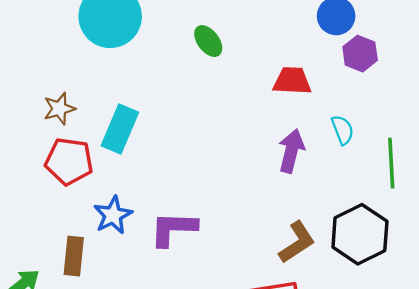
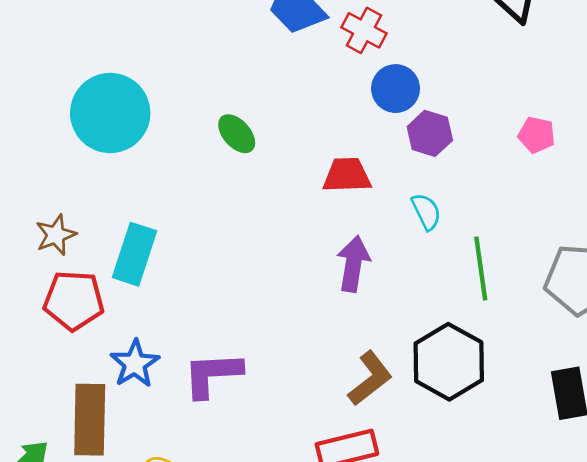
cyan semicircle: (343, 130) -> (426, 212), moved
brown rectangle: (74, 256) -> (90, 420), size x1.4

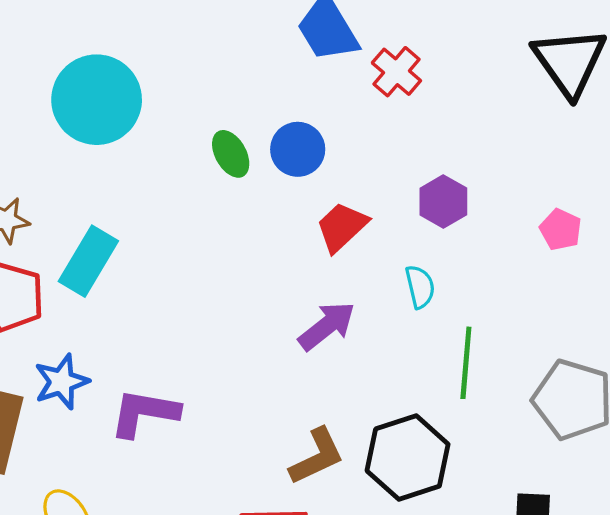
blue circle: (396, 89) -> (298, 149), moved
red trapezoid: (347, 175) -> (342, 227), turned -54
purple arrow: (353, 264) -> (327, 326), turned 30

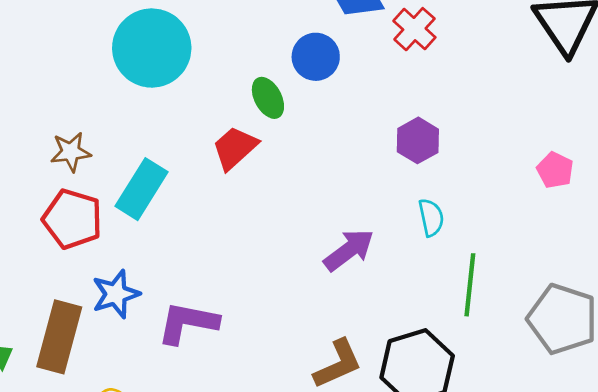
blue circle: (298, 149) -> (316, 57), moved
purple hexagon: (443, 201) -> (418, 140), moved
red trapezoid: (342, 227) -> (235, 148), moved

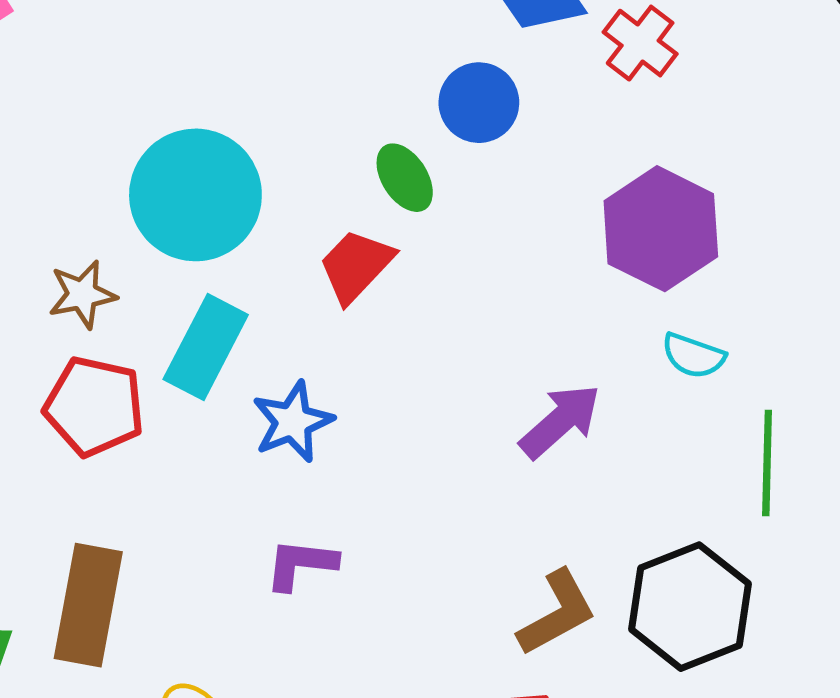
cyan circle: (152, 48) -> (195, 195), moved
purple hexagon: (418, 140) -> (661, 229), size x1.6
cyan semicircle: (431, 217) -> (693, 356), turned 126
blue star: (116, 294) -> (293, 422), moved
purple L-shape: (188, 323) -> (301, 564), size x0.7

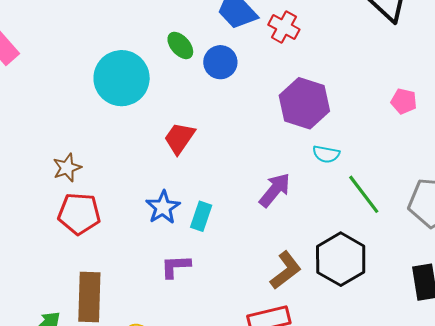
green ellipse: (405, 178) -> (180, 45), moved
cyan circle: (195, 195) -> (122, 78), moved
cyan rectangle: (206, 347) -> (201, 216), moved, size x0.7
green line: (767, 463) -> (364, 194), turned -30

